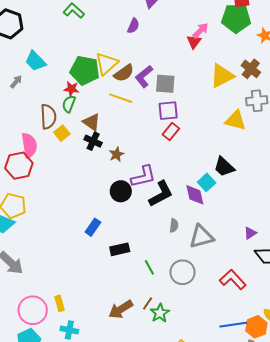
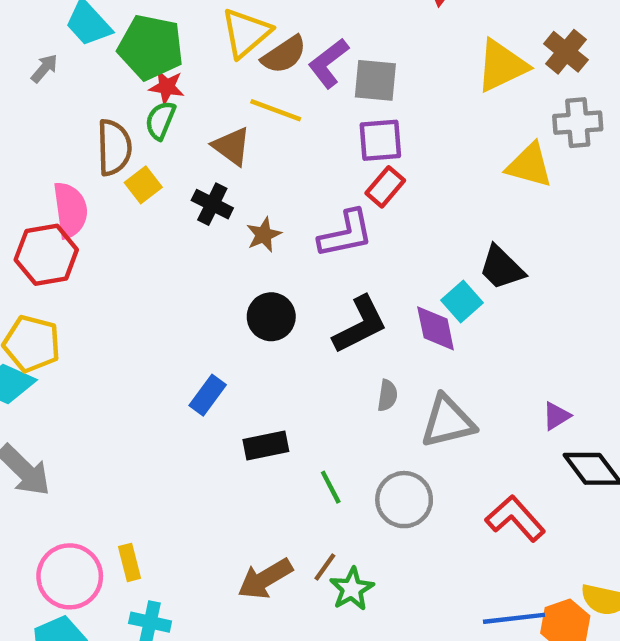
green pentagon: (85, 70) -> (151, 47), moved
brown triangle: (91, 122) -> (232, 146), moved
purple L-shape: (143, 177) -> (346, 234), moved

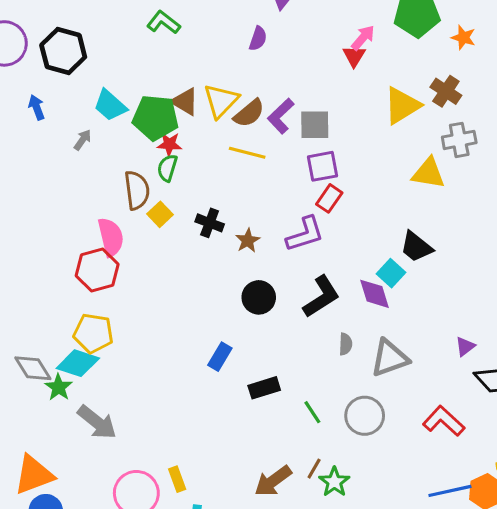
brown triangle: (232, 146) -> (185, 102), moved

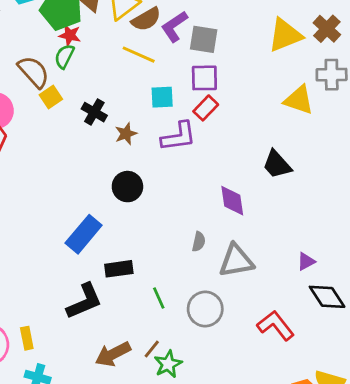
brown semicircle: (137, 190) -> (34, 72), turned -44
cyan square: (391, 273) -> (162, 97), moved, turned 35
black L-shape: (321, 297) -> (84, 301), moved
blue rectangle: (220, 357) -> (84, 234), size x1.5

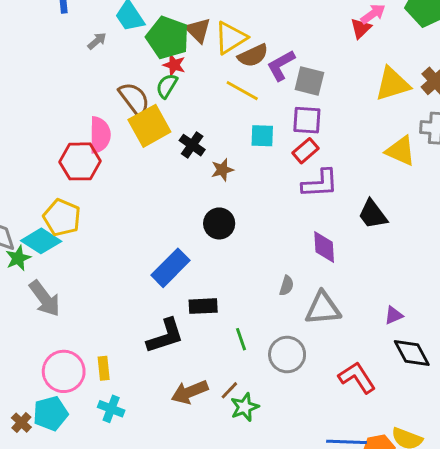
yellow square: (51, 97) -> (149, 126), size x1.8
purple L-shape: (179, 136) -> (320, 183), moved

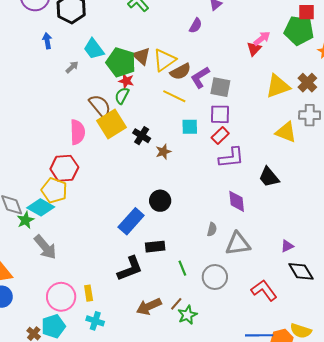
red hexagon: (80, 161) -> (64, 168), moved
black circle: (219, 223) -> (160, 201), moved

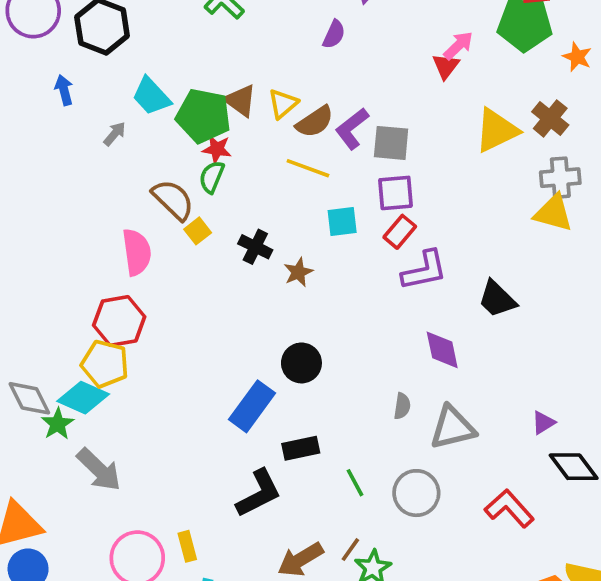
yellow triangle: (164, 60) -> (283, 104), size x0.7
yellow square: (111, 124) -> (198, 231), size x0.5
yellow triangle: (286, 132) -> (553, 213), moved

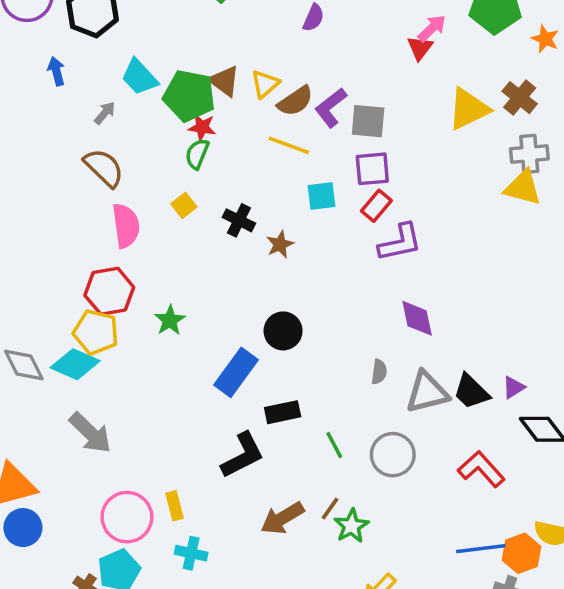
brown semicircle: (173, 200) -> (104, 168), moved
black trapezoid: (497, 299) -> (471, 392), moved
green star: (58, 424) -> (170, 320), moved

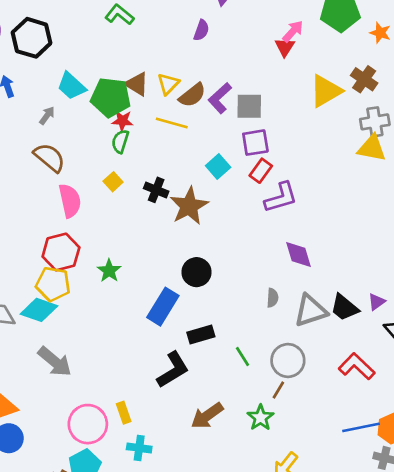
yellow line: (289, 145) -> (172, 123), moved
cyan square: (322, 196) -> (218, 166), turned -30
brown star: (280, 244) -> (189, 206), size x1.8
brown line: (330, 509) -> (278, 390), moved

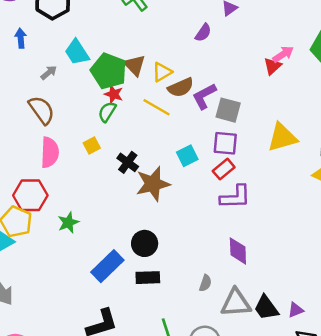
yellow triangle: (326, 91) -> (282, 137), moved
black rectangle: (201, 334) -> (148, 278), moved

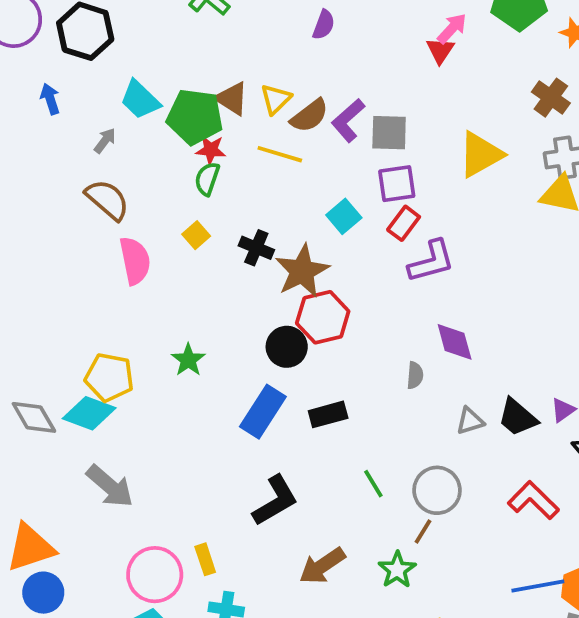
red hexagon: (30, 195) -> (323, 317), moved
black circle: (145, 243) -> (287, 347), moved
gray semicircle: (205, 283) -> (415, 375), moved
gray triangle: (236, 303) -> (470, 421), size x0.6

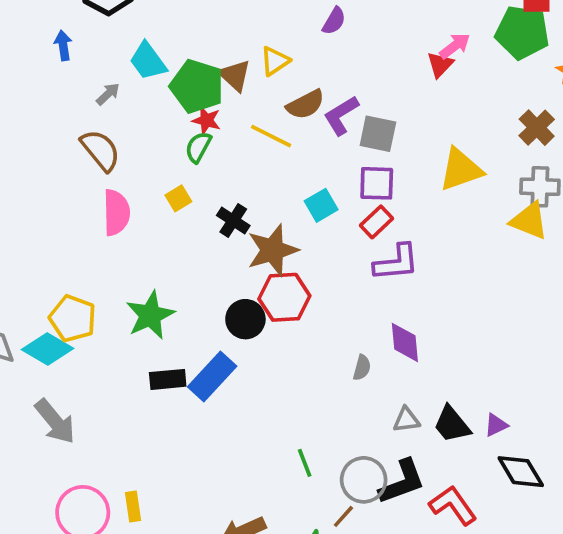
yellow triangle: (276, 99) -> (275, 61), moved
green star: (188, 360) -> (150, 315), size x1.5
black rectangle: (328, 414) -> (168, 379), moved
black L-shape: (275, 501) -> (402, 482), moved

